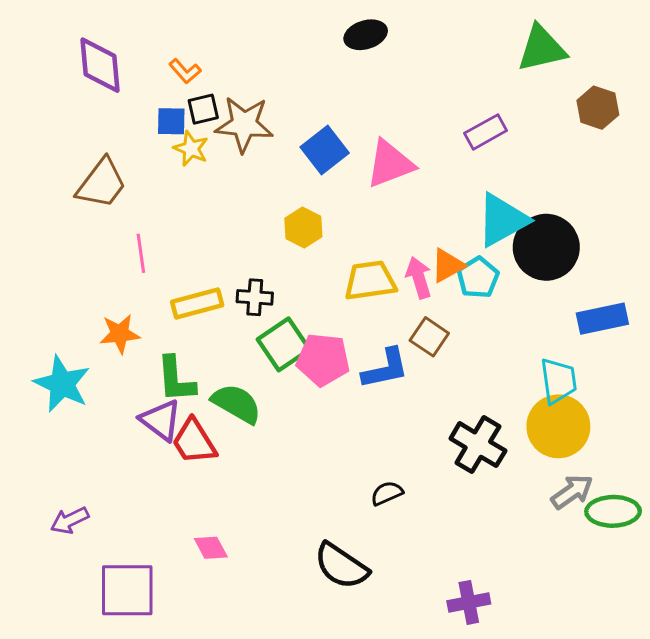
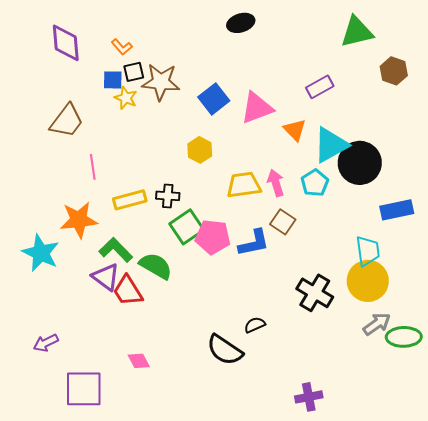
orange triangle: (448, 265) -> (295, 130), moved, turned -45
orange star: (120, 334) -> (79, 220), size x1.4
green L-shape: (176, 379) -> (116, 250), turned 140
black semicircle: (341, 566) -> (225, 350), moved

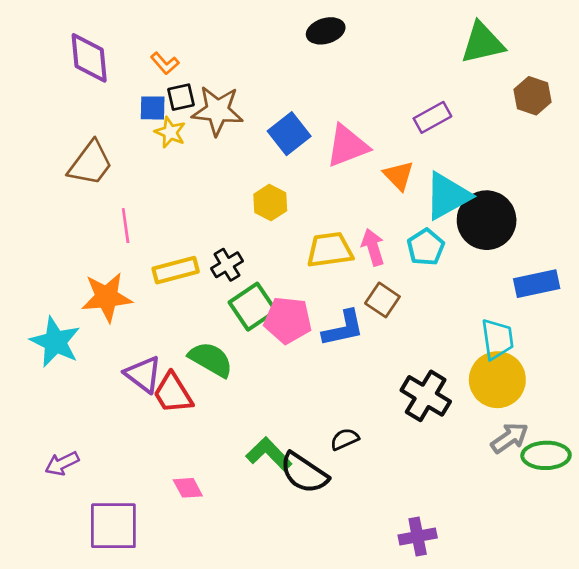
black cross: (168, 196) -> (227, 265), turned -35
green L-shape: (116, 250) -> (269, 454), moved

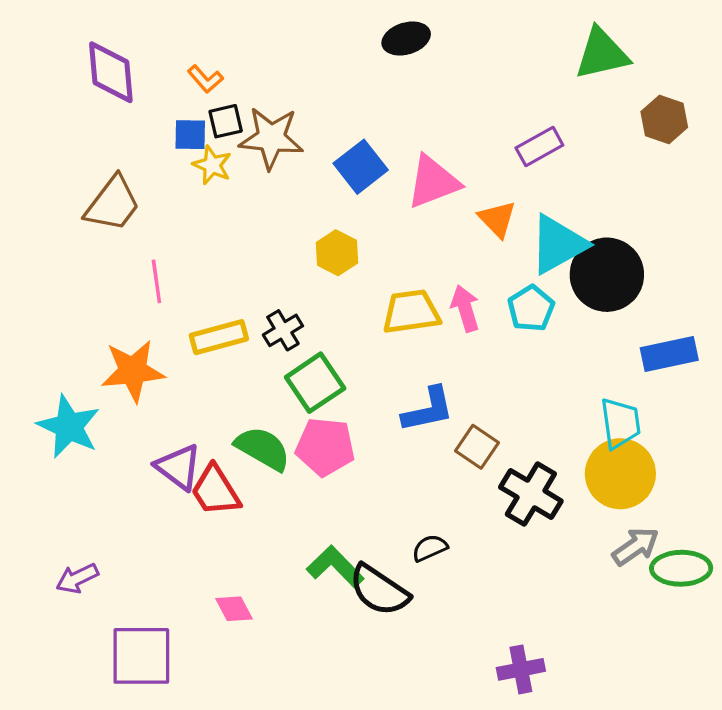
brown square: (382, 300) -> (477, 447), moved
pink pentagon: (288, 320) -> (325, 447), moved

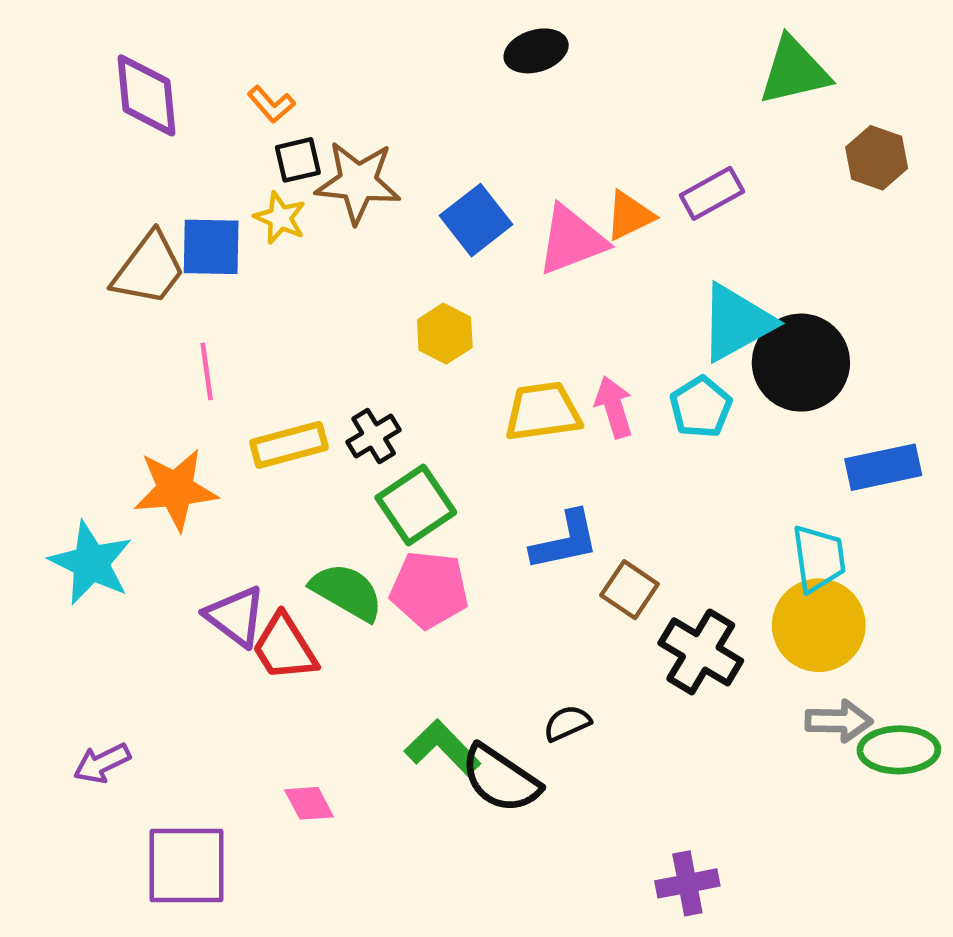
blue square: (190, 135) -> (211, 247), moved, size x1.4
orange triangle: (497, 219) -> (630, 216), moved, turned 48
gray arrow: (636, 546) -> (839, 721), turned 36

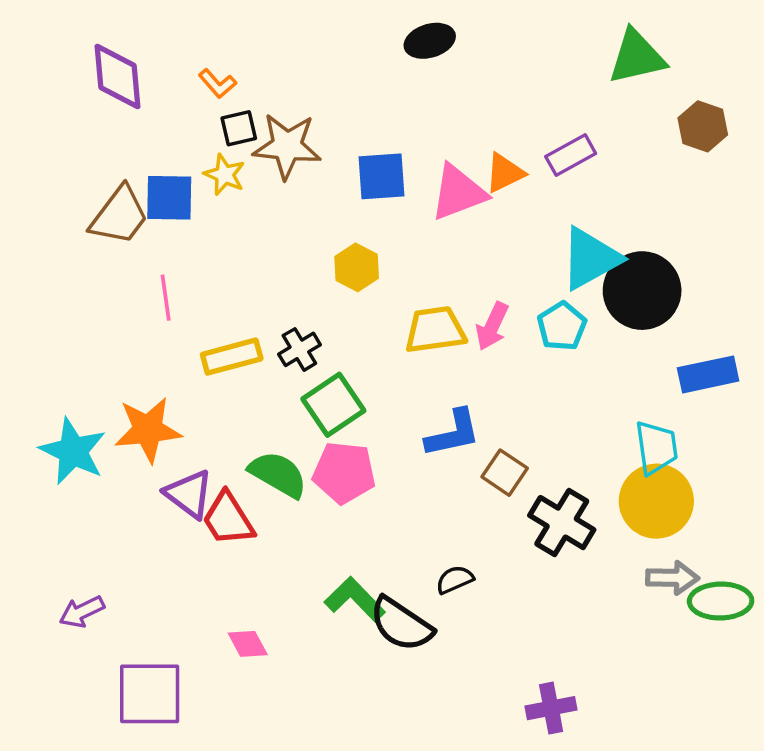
blue square: (476, 220) -> (382, 176), turned 34
pink arrow: (614, 407) -> (492, 326), turned -138
orange star: (175, 489) -> (148, 430), moved

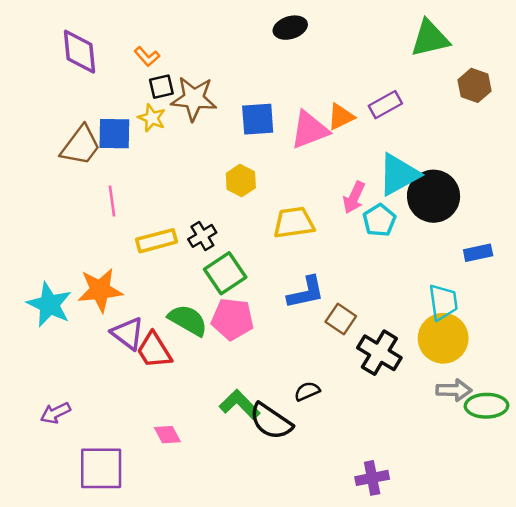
pink arrow: (492, 326) -> (354, 197), moved
blue rectangle: (708, 374) -> (478, 253), size x0.7

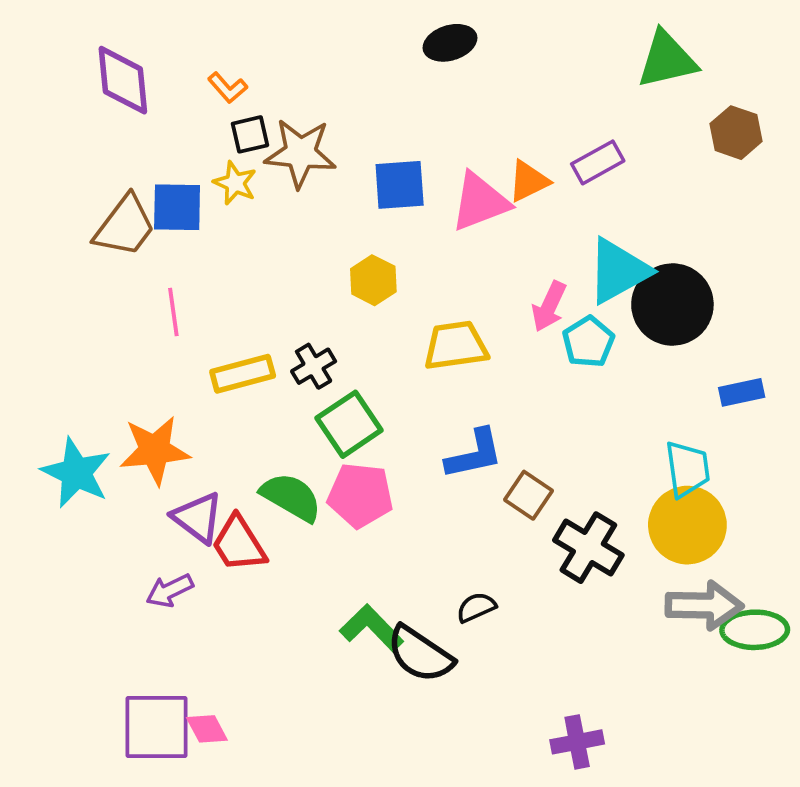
gray arrow: (454, 390) -> (704, 605), size x1.4
purple arrow: (55, 413) -> (170, 591), moved
pink diamond: (167, 435) -> (207, 729), moved

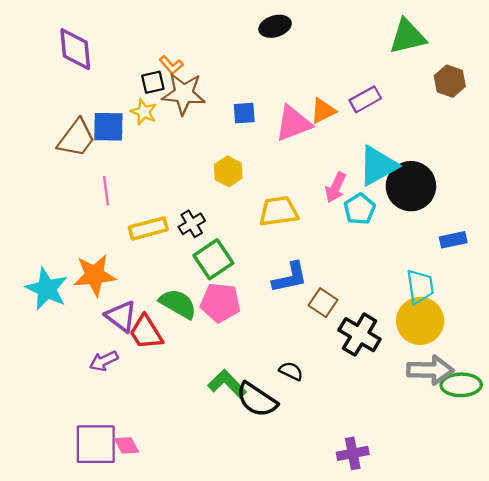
orange L-shape: (228, 88) -> (171, 65), moved
blue square: (400, 185) -> (244, 113), size x0.7
black semicircle: (476, 607) -> (291, 371), turned 50

